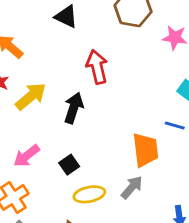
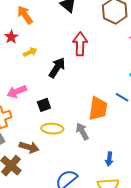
yellow arrow: (31, 96) -> (30, 52), size x0.6
gray arrow: (132, 187) -> (82, 131), turned -84

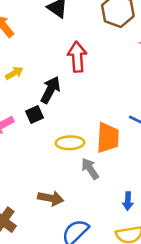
black square: (44, 105) -> (35, 115), moved
yellow ellipse: (52, 129) -> (70, 143), moved
brown arrow: (29, 147) -> (51, 198), moved

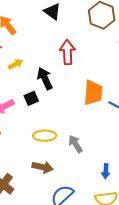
black arrow: (50, 90) -> (45, 79), turned -55
orange trapezoid: (108, 138) -> (93, 93), moved
yellow ellipse: (70, 143) -> (45, 136), moved

